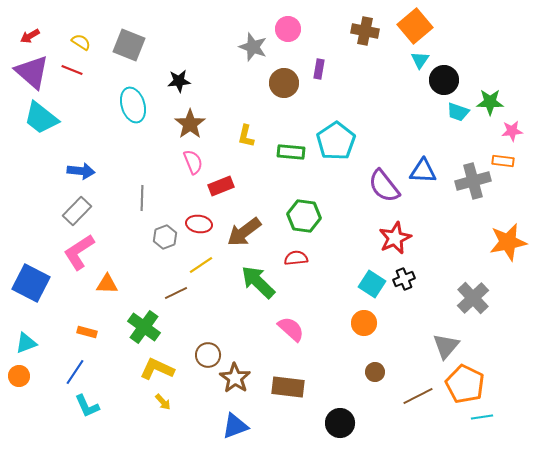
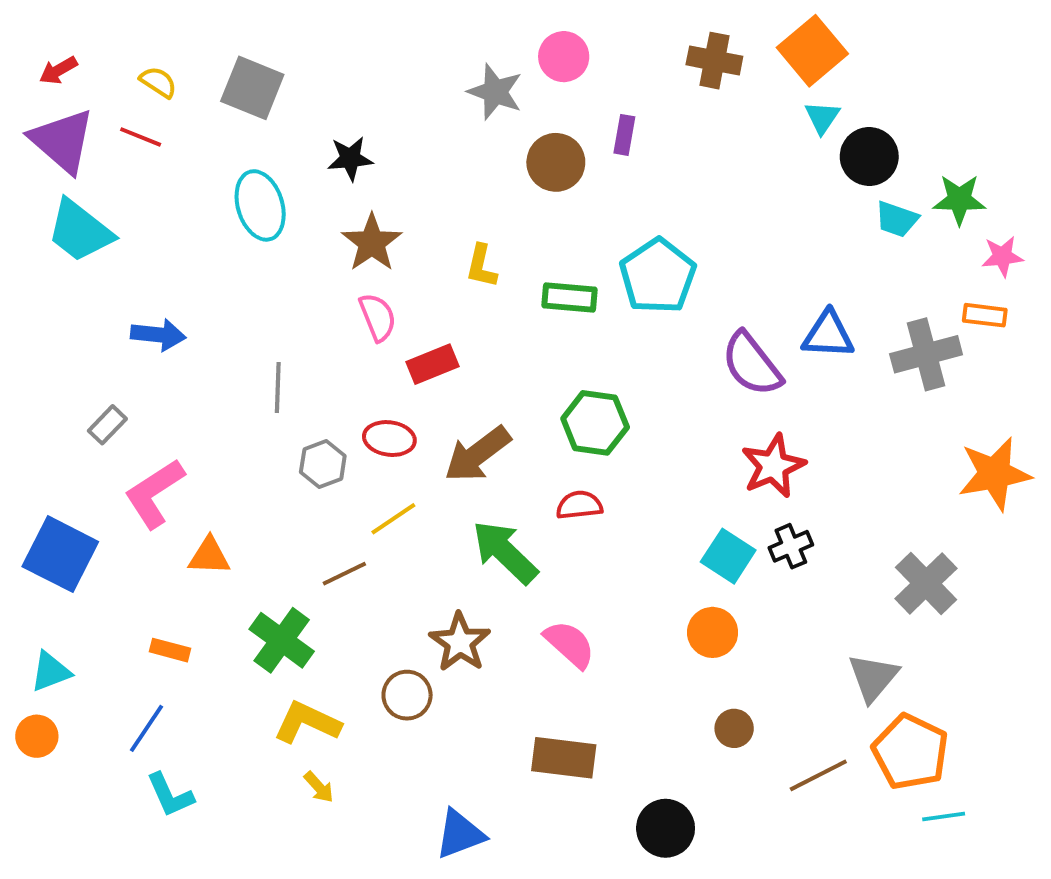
gray rectangle: (77, 211) -> (107, 425), moved, size x0.7
brown star: (235, 378) -> (460, 642), moved

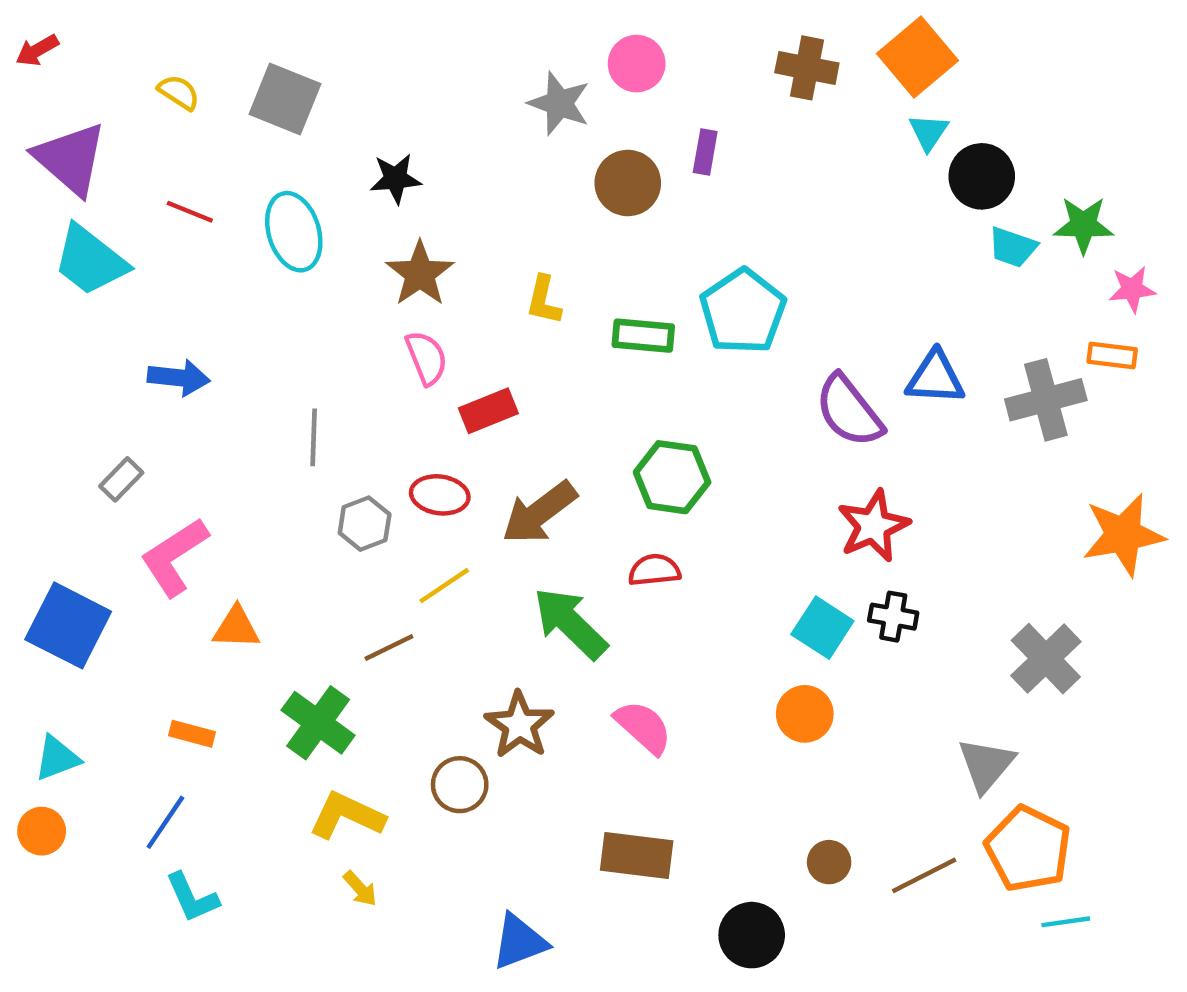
red arrow: (58, 70) -> (37, 50), moved
red line: (141, 137) -> (190, 212), moved
black cross: (791, 546) -> (893, 617), turned 33
brown circle: (734, 728) -> (829, 862), moved

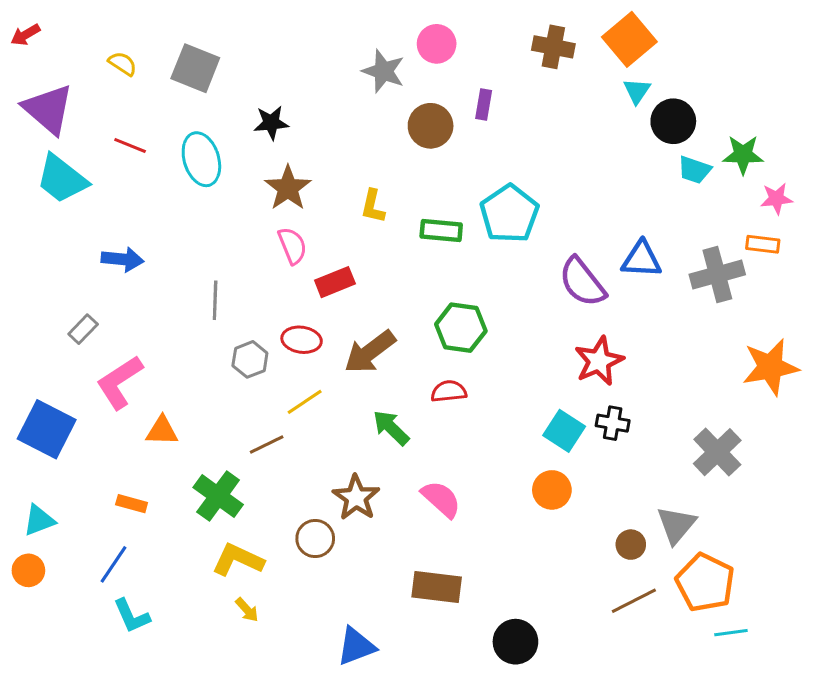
green arrow: (570, 623) -> (391, 428), size x0.7
brown circle: (829, 862) -> (631, 545), moved

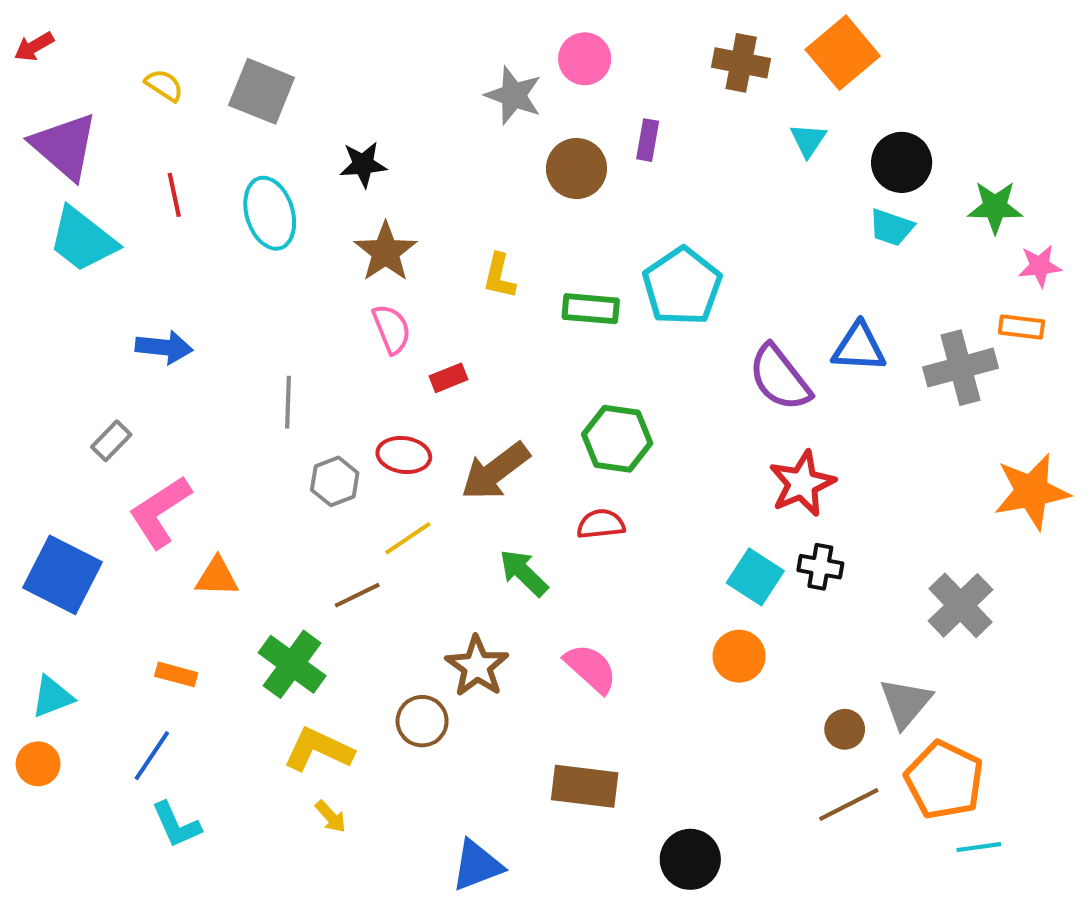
cyan triangle: (637, 91) -> (808, 140), moved
red line: (130, 146) -> (174, 195), turned 56
cyan trapezoid: (695, 170) -> (891, 227), moved
red rectangle: (335, 282) -> (448, 378), size x0.7

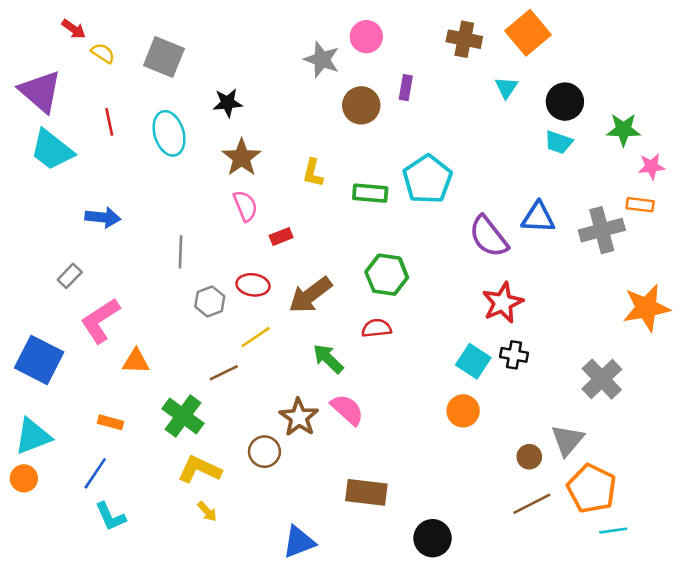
red arrow: (34, 47) -> (74, 29), moved, turned -115
pink semicircle: (591, 668) -> (347, 410), moved
cyan triangle: (52, 697) -> (33, 436), size x1.4

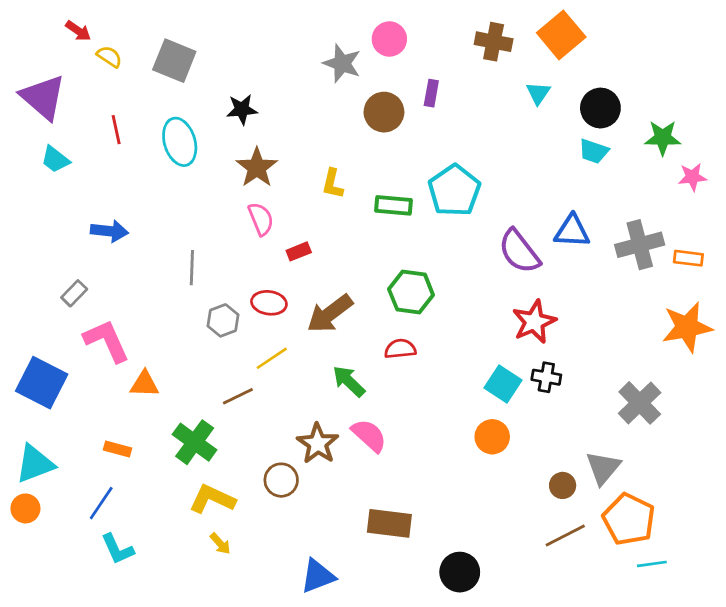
cyan trapezoid: (52, 150) -> (55, 159), size x0.6
orange rectangle: (640, 205) -> (688, 258), moved
pink L-shape: (100, 321) -> (107, 341), turned 99

